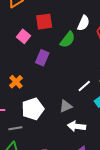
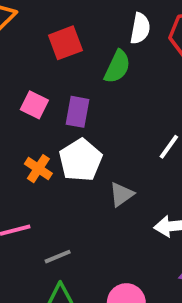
pink square: (23, 36) -> (34, 105), moved
gray triangle: (66, 106) -> (121, 194), moved
white pentagon: (33, 109) -> (81, 160), moved

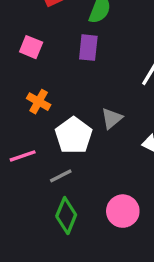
purple rectangle: (77, 112) -> (88, 48), moved
white pentagon: (81, 160) -> (74, 135), moved

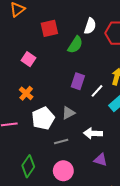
purple rectangle: (88, 48) -> (78, 81), moved
gray line: (61, 176) -> (61, 141), moved

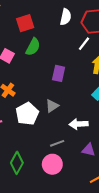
green semicircle: (75, 45) -> (33, 47), moved
white line: (97, 91) -> (84, 44), moved
gray line: (61, 141) -> (57, 143), moved

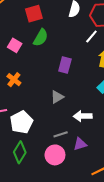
white pentagon: (27, 114) -> (21, 122), moved
purple triangle: (88, 150) -> (80, 144), moved, turned -32

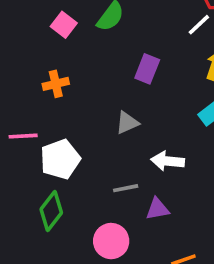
orange cross: (14, 80) -> (56, 84), turned 32
pink circle: (55, 155) -> (111, 241), moved

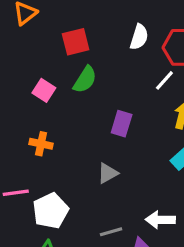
orange cross: (56, 84) -> (41, 144), turned 30
white arrow: (168, 161) -> (160, 220), moved

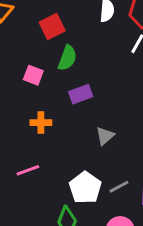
purple rectangle: (122, 124) -> (81, 94), moved, turned 65
white pentagon: (51, 211) -> (85, 188), moved

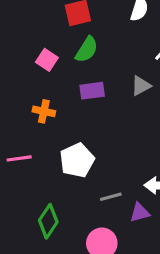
gray triangle: (105, 136) -> (141, 86), moved
white pentagon: (85, 188) -> (77, 160), moved

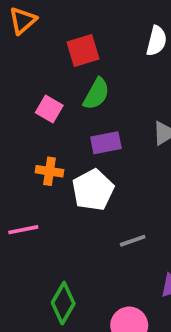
white pentagon: (77, 160) -> (93, 190), moved
gray line: (111, 197) -> (133, 241), moved

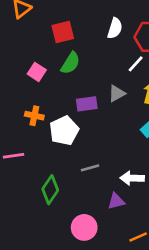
purple rectangle: (106, 143) -> (87, 104), moved
green diamond: (63, 303) -> (50, 190), moved

